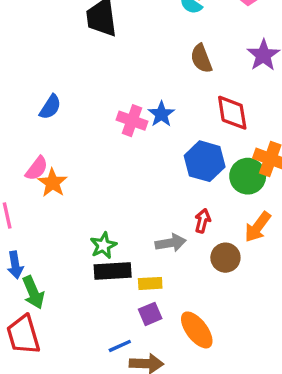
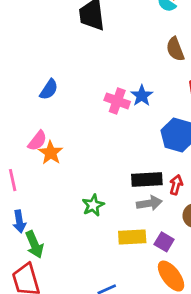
black rectangle: (113, 271) -> (147, 180), moved
yellow rectangle: (150, 283) -> (132, 237), size x1.4
purple square: (150, 314) -> (164, 242), moved, turned -36

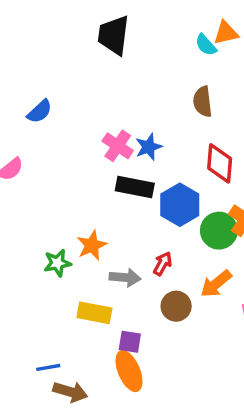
orange star: (51, 153) -> (92, 245), moved
black rectangle: (147, 180) -> (135, 187), moved
purple square: (164, 242) -> (130, 342), moved, turned -36

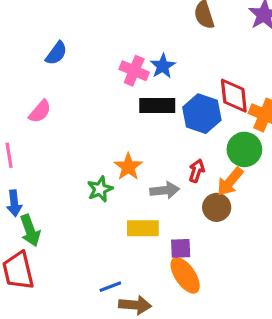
red diamond: (220, 163) -> (234, 96), moved
green circle: (219, 231) -> (244, 149), moved
orange arrow: (216, 284) -> (230, 182), moved

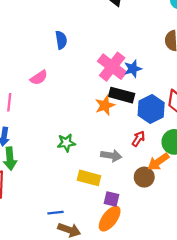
blue semicircle: (56, 53) -> (61, 40), turned -60
pink cross: (134, 71) -> (112, 67), size x1.4
orange star: (128, 167) -> (105, 105), moved
red arrow: (197, 171) -> (138, 139), moved
orange ellipse: (185, 275) -> (110, 219), turned 56

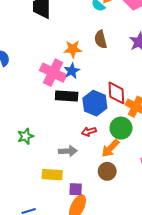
orange star: (105, 105) -> (73, 49), moved, turned 30
red arrow: (138, 139) -> (89, 131), turned -128
green star: (66, 143) -> (26, 136), moved
brown circle: (144, 177) -> (107, 171), moved

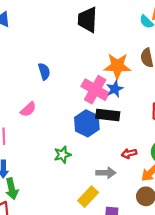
orange star: (73, 49) -> (117, 66), size x1.4
blue hexagon: (95, 103) -> (87, 123), moved
yellow rectangle: (52, 175) -> (88, 197), turned -54

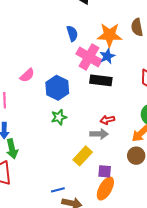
blue semicircle: (44, 71) -> (72, 33), moved
blue hexagon: (87, 123) -> (57, 88), moved
red arrow: (129, 154) -> (107, 120), moved

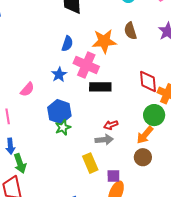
blue semicircle: (72, 33) -> (67, 44), turned 42
blue star: (107, 56) -> (59, 74), moved
blue hexagon: (57, 88) -> (59, 112), moved
yellow rectangle: (83, 156) -> (90, 163), turned -60

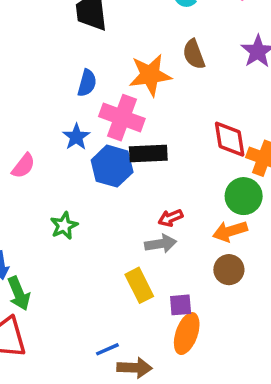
blue hexagon: (59, 112) -> (112, 166), moved
green star: (63, 127) -> (64, 226), moved
orange arrow: (145, 135) -> (230, 231), turned 36

